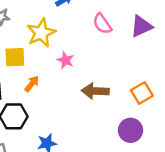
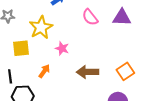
purple triangle: (141, 26) -> (122, 17), turned 30
orange arrow: (32, 84) -> (44, 71), moved

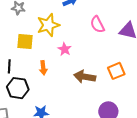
orange arrow: (44, 71) -> (43, 68), turned 128
orange square: (125, 71) -> (116, 71), moved

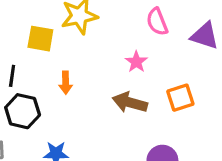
pink star: (65, 49) -> (136, 62), moved

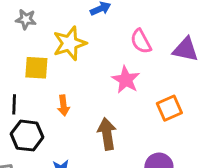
pink star: (136, 62) -> (126, 80), size x1.4
brown arrow: (130, 102) -> (107, 134), moved, turned 72

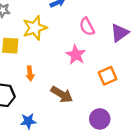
purple triangle: (185, 49) -> (120, 33), turned -48
brown arrow: (107, 134) -> (62, 94), turned 130

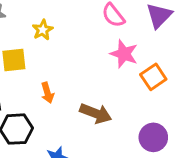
yellow star: (35, 28) -> (43, 30), size x0.6
pink star: (76, 55) -> (124, 54), moved

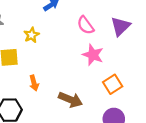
orange square: (153, 77) -> (113, 84), moved

